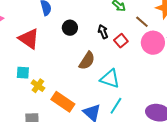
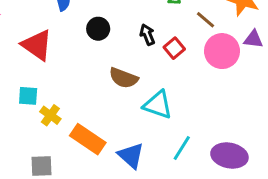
brown semicircle: (87, 61) -> (124, 78), turned 78
cyan line: (116, 106) -> (182, 148), moved

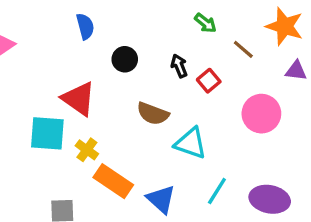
red triangle: (37, 45) -> (79, 99), moved
pink circle: (222, 51) -> (261, 114), moved
cyan square: (28, 96) -> (47, 133), size x1.6
yellow cross: (50, 115) -> (87, 150), moved

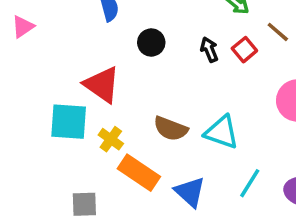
red square: (209, 81) -> (244, 50), moved
brown semicircle: (153, 114) -> (171, 129), moved

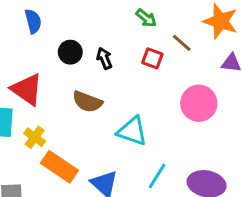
black arrow: (209, 50) -> (104, 58), moved
red square: (244, 50) -> (152, 58), turned -30
brown semicircle: (171, 129) -> (87, 102), moved

